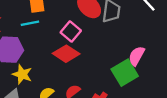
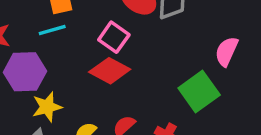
pink semicircle: (137, 56) -> (227, 51), moved
yellow star: (22, 74) -> (47, 107), turned -30

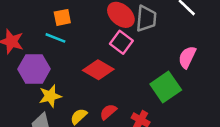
cyan line: (52, 30) -> (55, 38), turned 36
pink square: (114, 37) -> (121, 42), moved

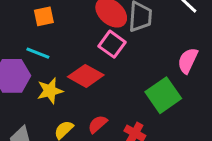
cyan line: (55, 38) -> (38, 53), moved
yellow star: (50, 96) -> (50, 91), moved

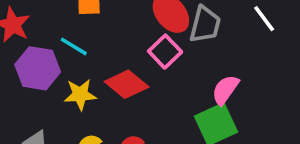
pink semicircle: (188, 61) -> (225, 90), moved

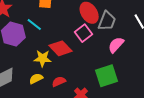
pink semicircle: (225, 90) -> (116, 45), moved
yellow star: (80, 94) -> (43, 58), moved

